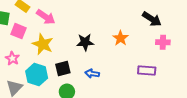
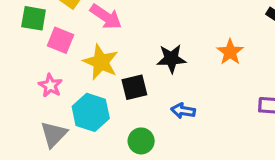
black square: (63, 68) -> (134, 87), moved

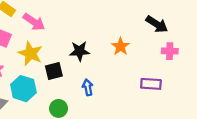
blue arrow: (183, 111) -> (88, 87), turned 70

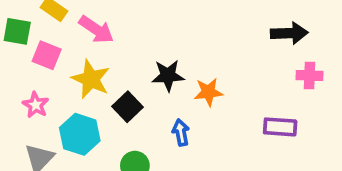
black arrow: (157, 24) -> (289, 33), turned -35
orange star: (121, 46) -> (208, 92), moved, turned 30
black square: (54, 71) -> (128, 107), turned -30

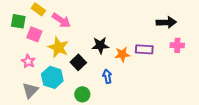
purple rectangle: (280, 127) -> (144, 49), moved

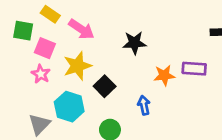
black star: (100, 45) -> (134, 43), moved
yellow star: (58, 47) -> (77, 66), turned 30
pink star: (28, 61) -> (41, 74), moved

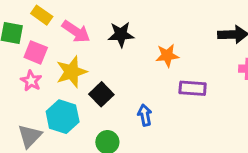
black star: (134, 43) -> (121, 34), moved
purple rectangle: (194, 69) -> (193, 88), moved
orange star: (164, 75) -> (167, 55), moved

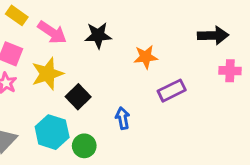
purple rectangle: (193, 88) -> (172, 91), turned -30
cyan hexagon: (63, 117) -> (52, 132), moved

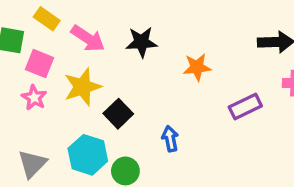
purple rectangle: (172, 91) -> (245, 107), moved

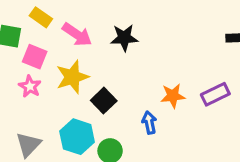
orange star: (197, 67) -> (173, 96), moved

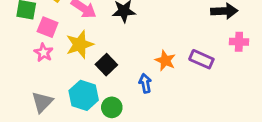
purple rectangle: (215, 94) -> (201, 59), turned 50
orange star: (173, 96) -> (165, 61), turned 30

